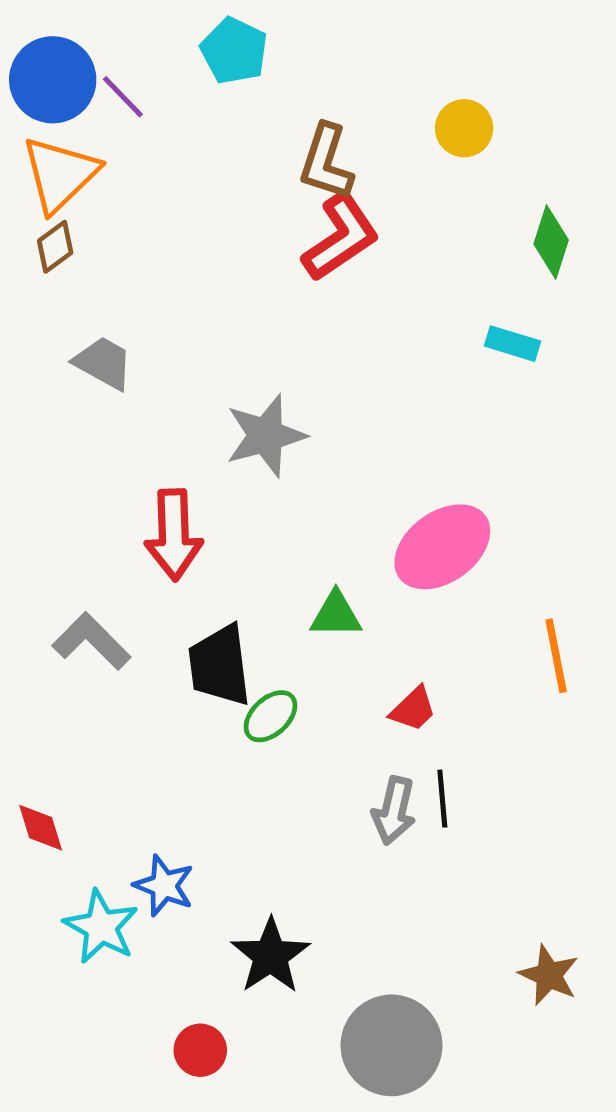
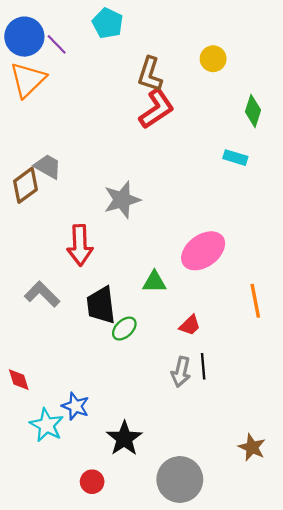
brown diamond: (55, 247) -> (25, 185), moved, size x1.5

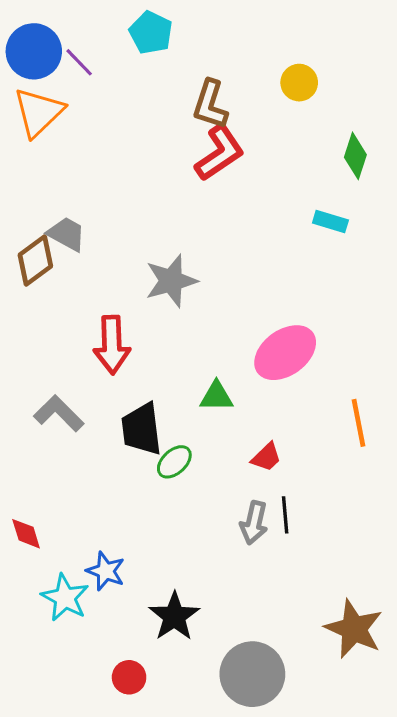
brown star: (252, 447) -> (354, 629), size x1.5

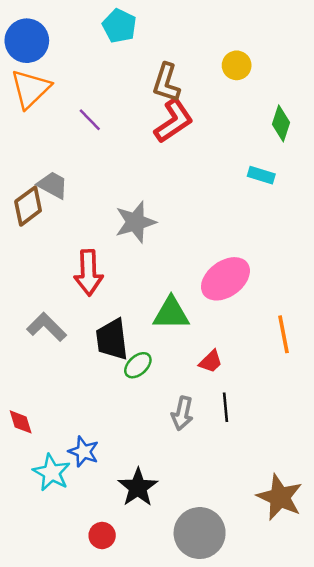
purple line: (79, 62) -> (90, 120), moved
green triangle: (216, 396) -> (171, 313), size x1.4
gray arrow: (254, 523) -> (182, 413), moved

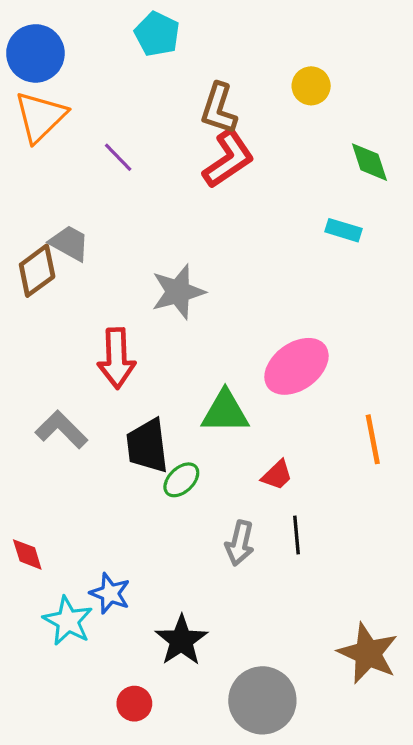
green diamond: (281, 123) -> (369, 162), turned -36

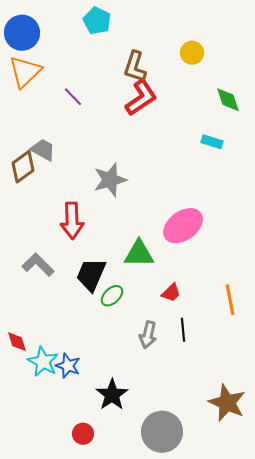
orange line: (373, 439) -> (230, 300), moved
black trapezoid: (147, 446) -> (91, 275), turned 30
cyan star: (68, 621) -> (43, 362), moved

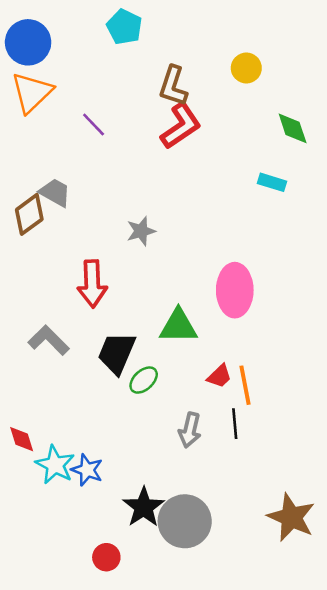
gray star: (110, 180) -> (141, 231), size x0.7
pink ellipse: (183, 226) -> (235, 290), turned -54
orange line: (230, 300) -> (245, 385), moved
gray circle: (162, 432) -> (185, 521), moved

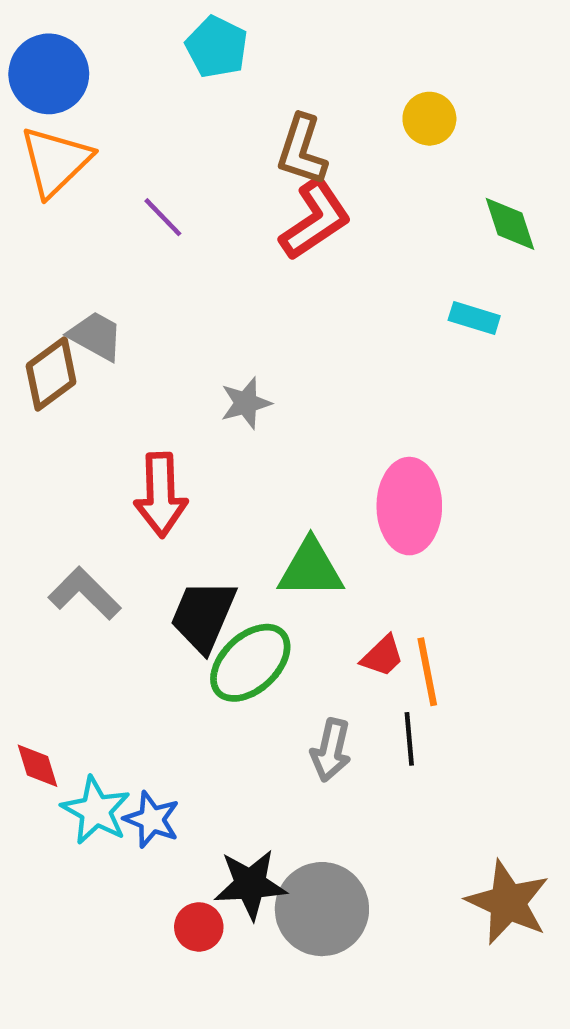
green ellipse: (144, 380) -> (250, 663), size x1.6
black star: (144, 507) -> (250, 884), turned 30
red circle: (106, 557) -> (199, 927), moved

